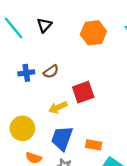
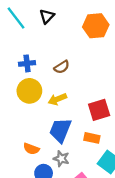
brown semicircle: (51, 72) -> (62, 67), moved
red square: (83, 92) -> (99, 110), moved
yellow circle: (22, 128) -> (29, 91), moved

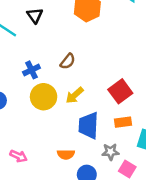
gray star: (61, 159) -> (110, 152), moved

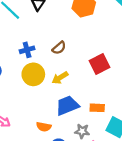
red square: (120, 91) -> (100, 64), moved
blue trapezoid: (88, 125) -> (67, 106), turned 55

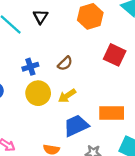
red square: (100, 64) -> (115, 55), moved, turned -36
orange rectangle: (97, 108) -> (112, 113), moved, size x1.5

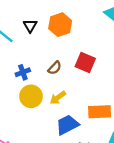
orange hexagon: (90, 16) -> (60, 25), moved
red square: (115, 55) -> (85, 62), moved

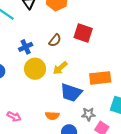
blue trapezoid: (67, 125) -> (71, 93), turned -130

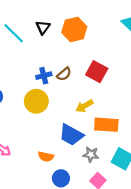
blue cross: (26, 47) -> (44, 76), moved
yellow arrow: (60, 68) -> (84, 106), moved
gray star: (88, 114) -> (91, 155), moved

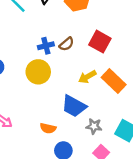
orange rectangle: (106, 125) -> (114, 81), moved, turned 40

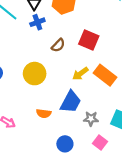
blue cross: (46, 46) -> (37, 22), moved
blue trapezoid: (74, 106) -> (71, 102), turned -85
orange semicircle: (48, 128) -> (44, 113), moved

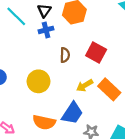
brown semicircle: (58, 45) -> (65, 55), turned -48
orange semicircle: (44, 113) -> (44, 122), size x1.5

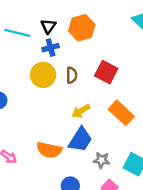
cyan line: (16, 16) -> (17, 33), turned -30
yellow circle: (39, 81) -> (43, 75), moved
yellow arrow: (85, 86) -> (81, 111), moved

